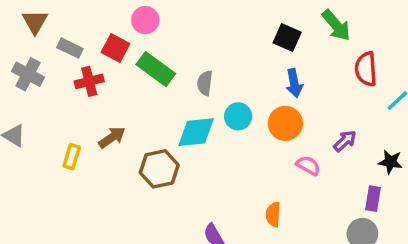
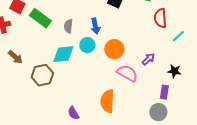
blue arrow: (294, 83) -> (95, 26), moved
brown arrow: (112, 137) -> (15, 57), turned 77
pink semicircle: (308, 165) -> (127, 73), size x1.5
orange semicircle: (273, 214) -> (107, 101), size x1.6

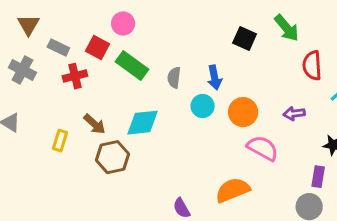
cyan diamond: (63, 54) -> (143, 123), moved
purple arrow: (148, 59) -> (294, 114), moved, turned -144
brown hexagon: (42, 75) -> (113, 157), moved
orange semicircle: (107, 101) -> (233, 190), turned 65

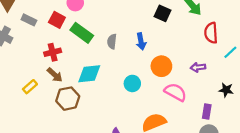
red cross: (75, 76) -> (53, 52), moved
cyan circle: (203, 106) -> (132, 83), moved
yellow rectangle: (60, 141) -> (30, 87), turned 32
purple rectangle: (318, 177) -> (207, 111), moved

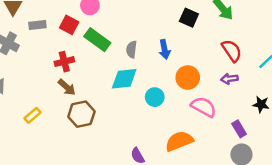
gray rectangle: (29, 20) -> (37, 25), turned -32
red semicircle: (211, 33) -> (232, 51), moved, turned 150
cyan diamond: (89, 74) -> (124, 79), moved
yellow rectangle: (30, 87) -> (33, 115), moved
purple rectangle: (207, 111) -> (239, 129), turned -40

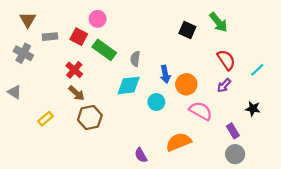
blue arrow: (165, 49) -> (165, 74), moved
red cross: (64, 62) -> (74, 70), turned -35
purple arrow: (229, 79) -> (224, 85), turned -40

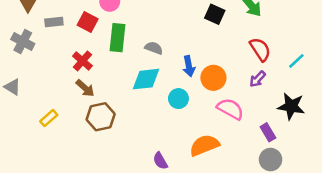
green rectangle: (104, 50) -> (117, 38), turned 60
gray semicircle: (135, 59) -> (154, 48), turned 104
black star: (253, 109) -> (291, 106), size x1.5

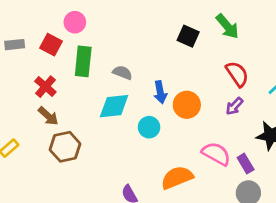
pink semicircle: (230, 109) -> (216, 154), moved

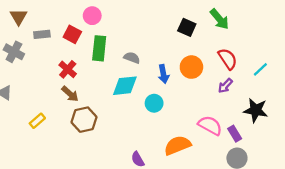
orange circle: (187, 105) -> (191, 67), moved

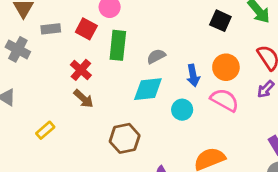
gray semicircle: (132, 58) -> (156, 56), turned -49
brown hexagon: (84, 120) -> (125, 138), moved
pink semicircle: (210, 125) -> (225, 100), moved

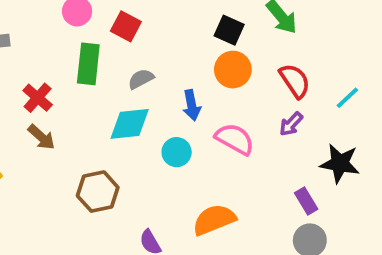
red square: (86, 29) -> (126, 26), moved
orange circle: (226, 67) -> (233, 70), moved

